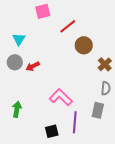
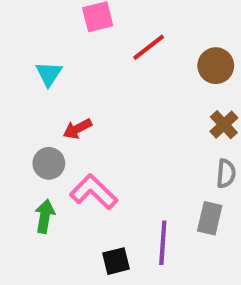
brown circle: (84, 45) -> (216, 66), moved
gray circle: (15, 62) -> (49, 163), moved
pink L-shape: (61, 97) -> (94, 192), moved

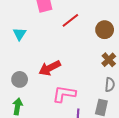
red arrow: (77, 129) -> (50, 68), moved, size x1.5
pink L-shape: (94, 192) -> (64, 94), moved, turned -35

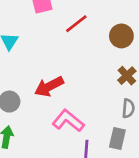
pink L-shape: (64, 94) -> (68, 121), turned 30

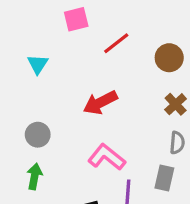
red arrow: (49, 87) -> (100, 103), moved

